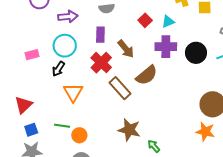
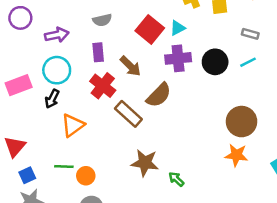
red square: (145, 20) -> (150, 29), size x1.6
pink rectangle: (32, 55) -> (19, 85), size x1.5
orange triangle: (73, 92) -> (73, 125), turned 30

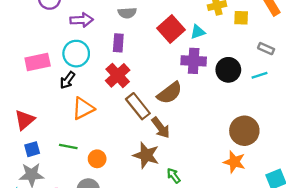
brown arrow: (130, 66) -> (161, 128), moved
orange circle: (86, 176) -> (97, 159), moved

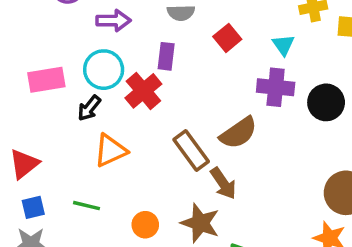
red square: (171, 29) -> (227, 38), moved, size x0.7
cyan triangle: (198, 32) -> (283, 45), turned -49
red cross: (118, 75) -> (143, 91), moved
orange circle: (97, 159) -> (145, 225), moved

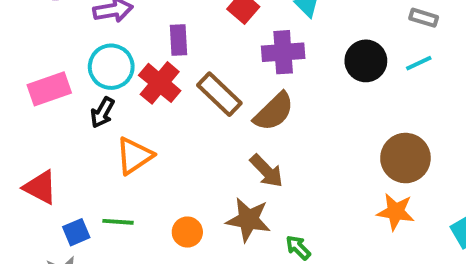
purple cross: (276, 87) -> (283, 52), moved
brown rectangle: (191, 150) -> (219, 94), moved
red triangle: (24, 164) -> (40, 187), turned -44
blue square: (33, 207) -> (76, 232), moved

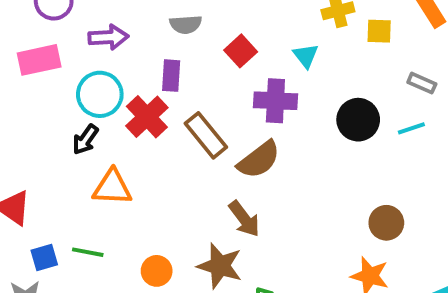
pink rectangle: (49, 89) -> (39, 60), moved
orange triangle: (134, 156) -> (112, 187), turned 30
brown circle: (405, 158) -> (386, 223), size x0.7

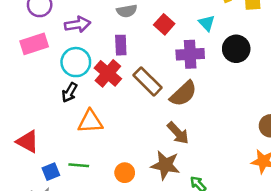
black circle: (358, 120) -> (236, 49), moved

